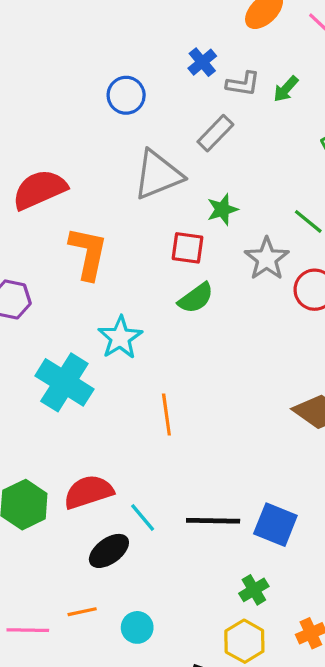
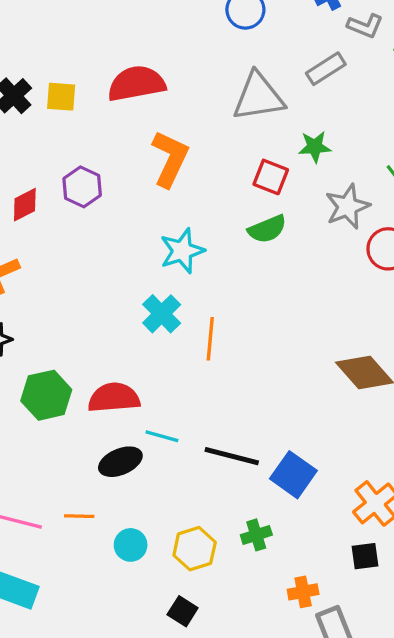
cyan cross: (64, 382) -> (162, 314), moved, size x0.7
cyan line: (143, 518) -> (162, 436), turned -48
yellow hexagon: (244, 641) -> (195, 549), moved

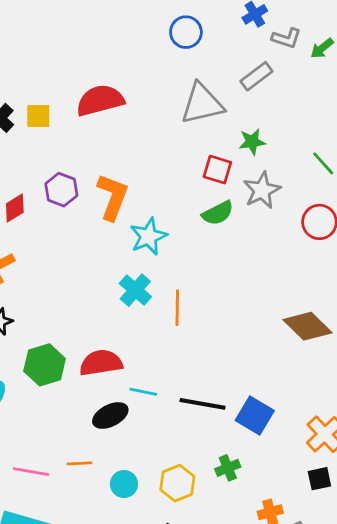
orange L-shape: (170, 159) -> (113, 197), moved
gray star: (347, 207) -> (262, 190), moved

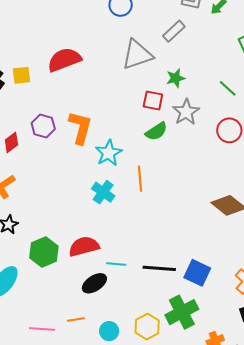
orange line: (177, 308) -> (140, 179), moved
green cross: (228, 468) -> (182, 312), size x1.8

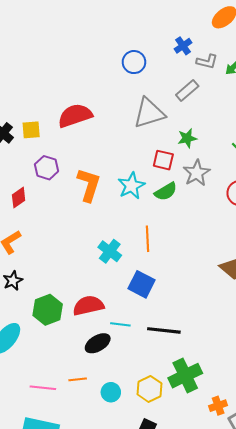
purple hexagon: (43, 126) -> (47, 168), moved
cyan star: (109, 153) -> (131, 186), moved
blue square: (197, 273) -> (141, 284), moved

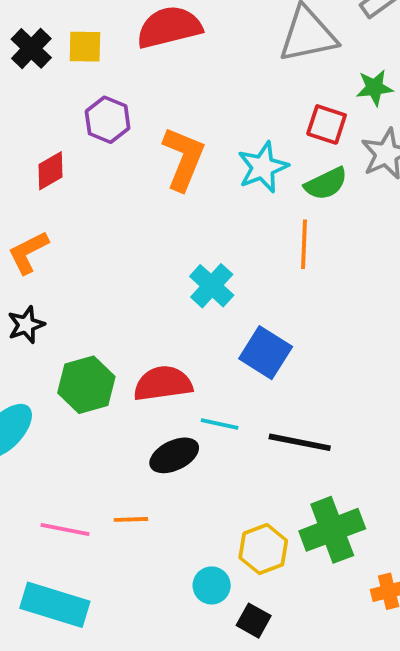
orange line: (148, 239) -> (304, 244), moved
cyan circle: (111, 392) -> (212, 585), moved

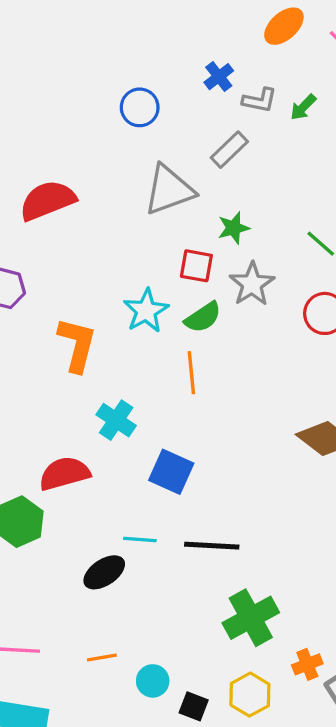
orange L-shape: (184, 159) -> (77, 345), moved
red semicircle: (163, 384) -> (64, 473), moved
orange line: (131, 519) -> (102, 658), moved
yellow hexagon: (263, 549) -> (250, 695), moved

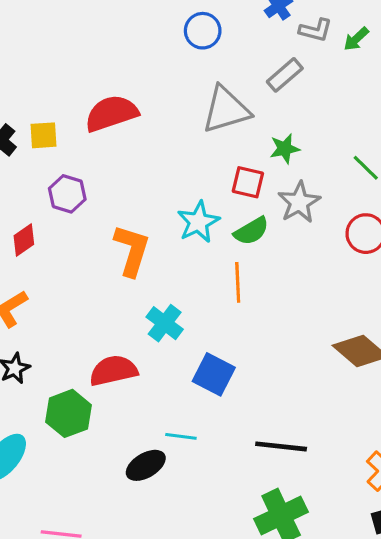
black line: (212, 546) -> (281, 446), moved

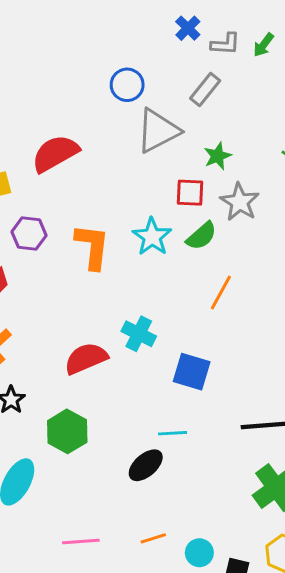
blue circle: (203, 31) -> (127, 85), moved
orange L-shape: (132, 250) -> (92, 247), moved
orange line: (238, 282) -> (221, 293), moved, turned 42
red semicircle: (113, 371) -> (86, 358), moved

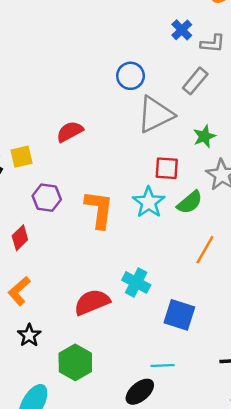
red semicircle: (55, 153) -> (70, 132), size x0.7
red square: (190, 193) -> (167, 168), moved

